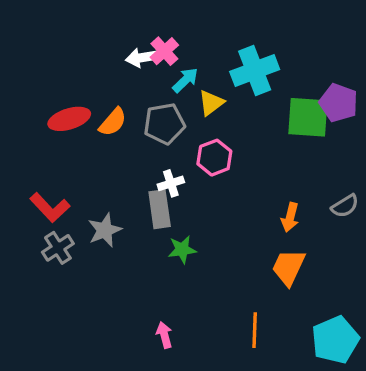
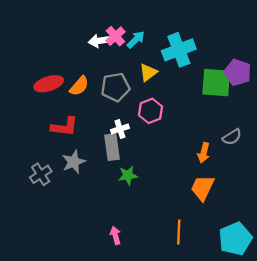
cyan arrow: (185, 80) -> (136, 40), moved
gray semicircle: (345, 206) -> (232, 137), moved
red L-shape: (50, 208) -> (64, 127), moved, turned -40

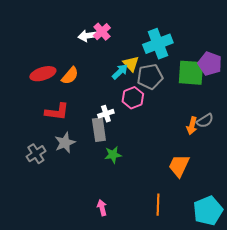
cyan arrow: (136, 40) -> (120, 72), moved
yellow triangle: (148, 72) -> (131, 64), turned -36
gray pentagon: (115, 87) -> (150, 77), moved
orange arrow: (204, 153) -> (192, 126), moved

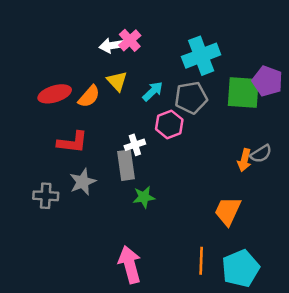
yellow triangle: (131, 64) -> (117, 81), moved
gray cross: (36, 154) -> (46, 196), turned 36
pink arrow: (102, 208) -> (130, 265), size x1.8
cyan pentagon: (208, 211) -> (241, 268), moved

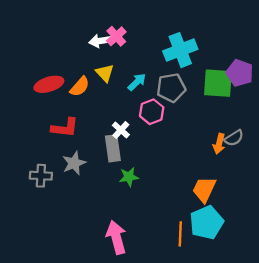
white cross: (135, 145) -> (121, 130), turned -30
cyan pentagon: (241, 268) -> (207, 223), moved

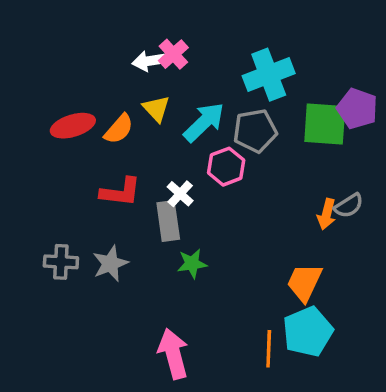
cyan arrow: (137, 82) -> (204, 122), size x1.5
red L-shape: (65, 128) -> (121, 192), moved
gray star: (74, 163) -> (110, 264), moved

